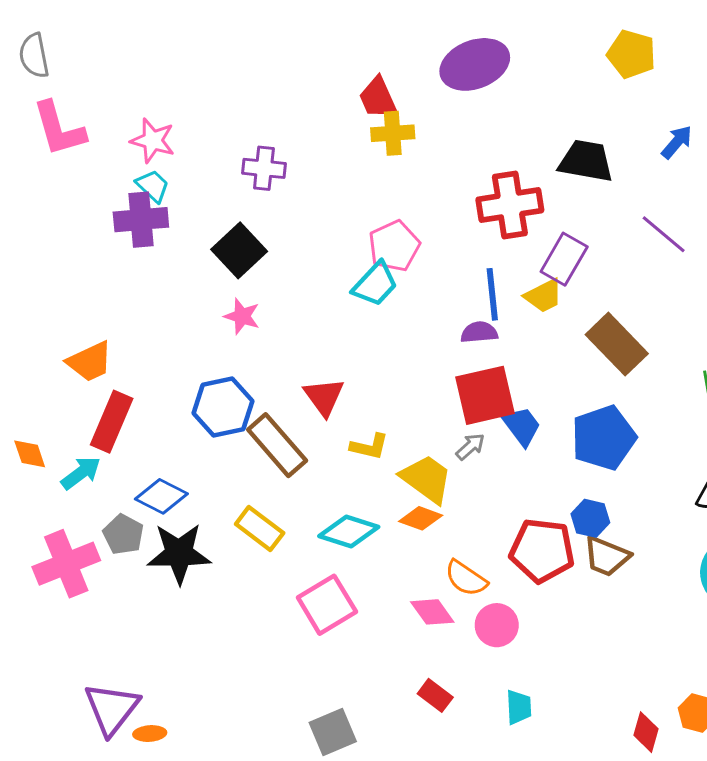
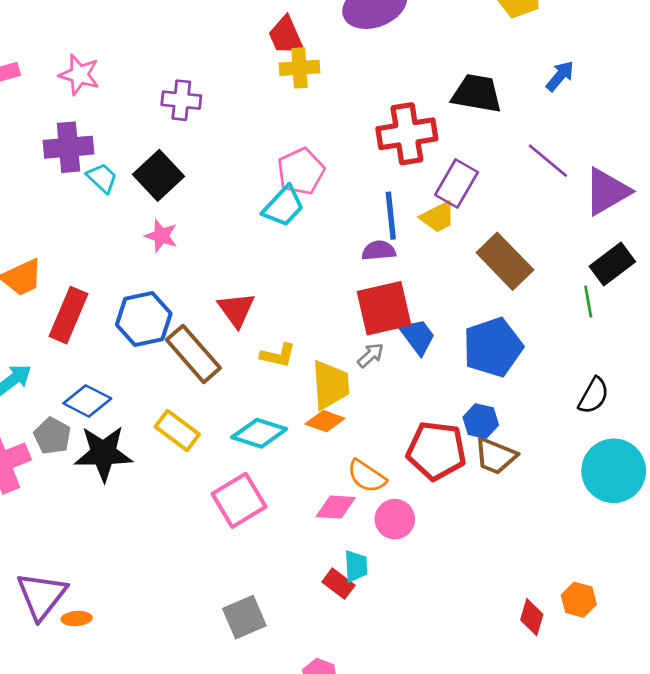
cyan trapezoid: (153, 186) -> (102, 178), moved
red rectangle: (112, 422) -> (68, 315), moved
yellow trapezoid: (426, 479) -> (330, 385), turned 50
pink diamond: (432, 612) -> (336, 507), turned -51
cyan trapezoid: (519, 707) -> (356, 566), moved

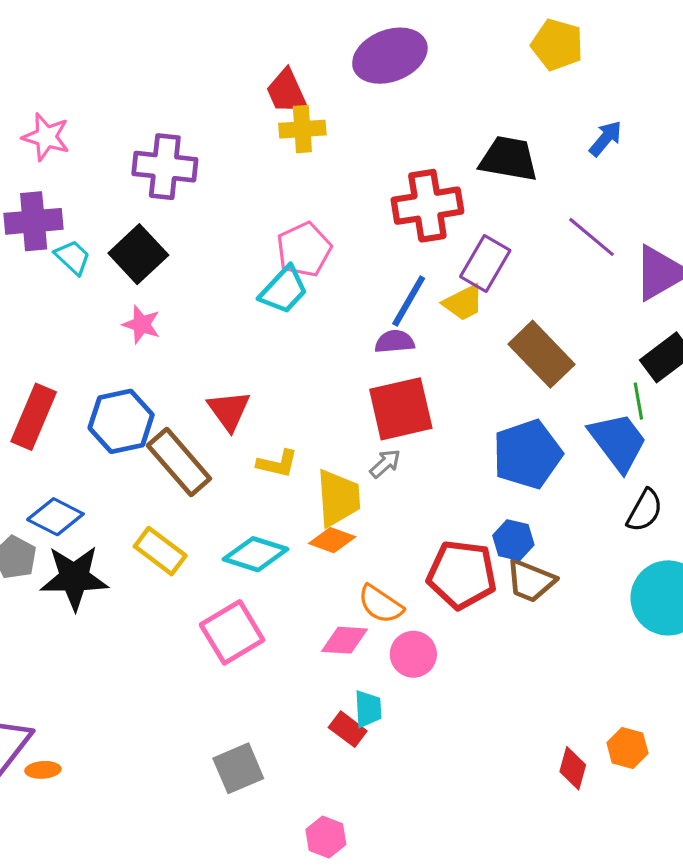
purple cross: (181, 100) -> (165, 167), size x1.4
blue line: (391, 216) -> (409, 301), turned 36
blue trapezoid: (418, 336) -> (618, 442), moved, size x1.4

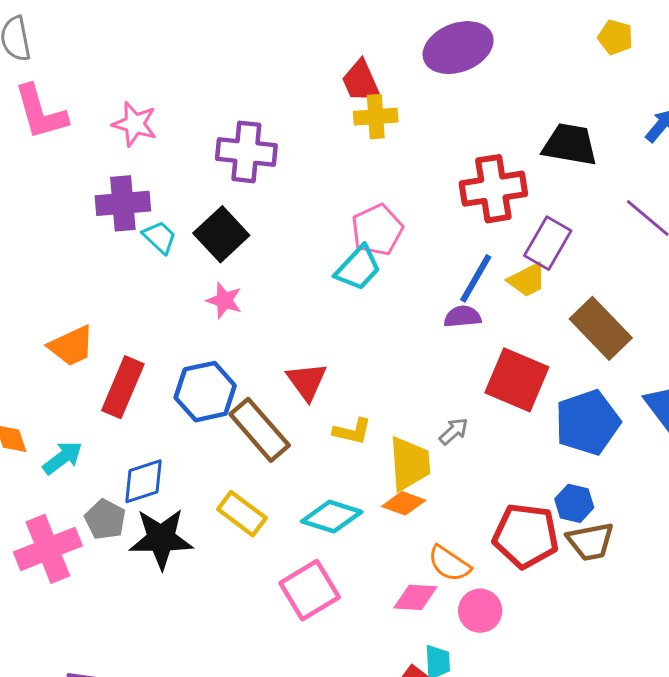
yellow pentagon: (557, 45) -> (615, 37), size x0.7
red square: (401, 409) -> (517, 380), moved, turned 36
blue diamond: (55, 517) -> (143, 481), turned -45
brown trapezoid: (531, 581) -> (590, 542), turned -33

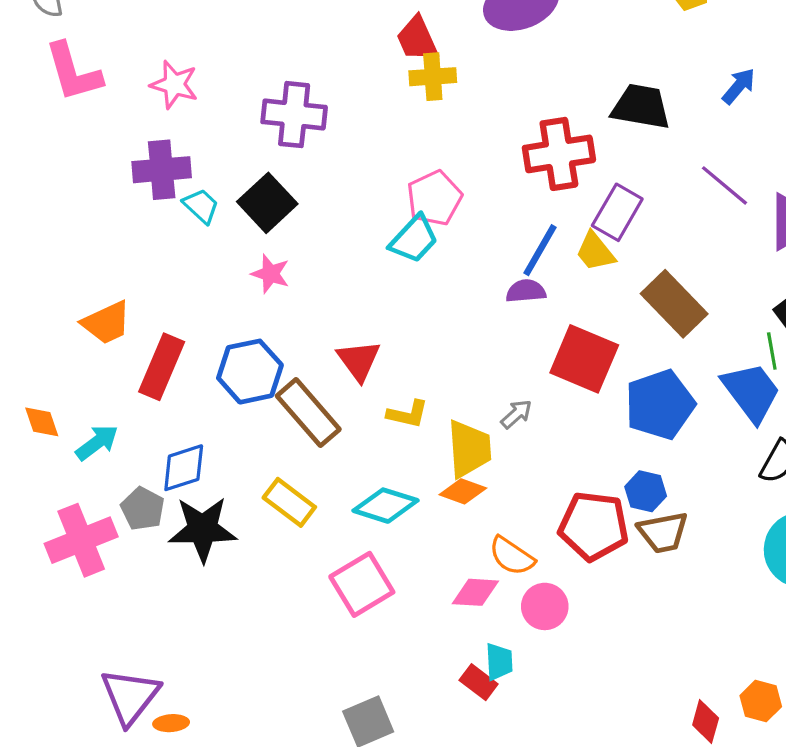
yellow trapezoid: (527, 280) -> (595, 252), turned 78

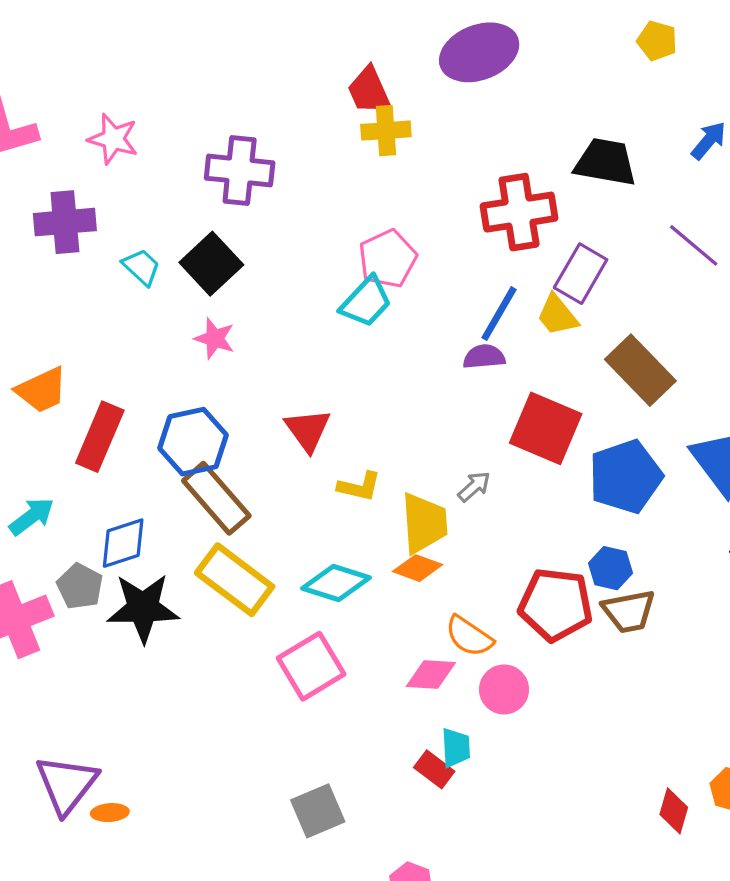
purple cross: (162, 170) -> (65, 222), moved
brown rectangle: (308, 413) -> (216, 498), moved
yellow rectangle: (289, 502) -> (235, 580), size x1.4

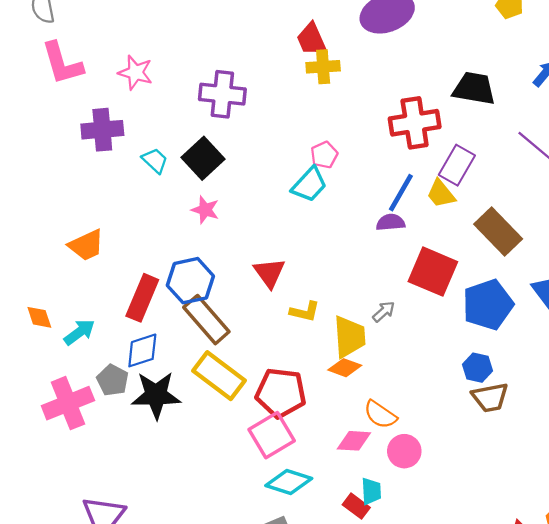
pink pentagon: (388, 259) -> (324, 155), size x0.7
red rectangle: (100, 437) -> (142, 298), moved
cyan diamond: (336, 583) -> (289, 482), moved
red pentagon: (556, 605) -> (281, 393), moved

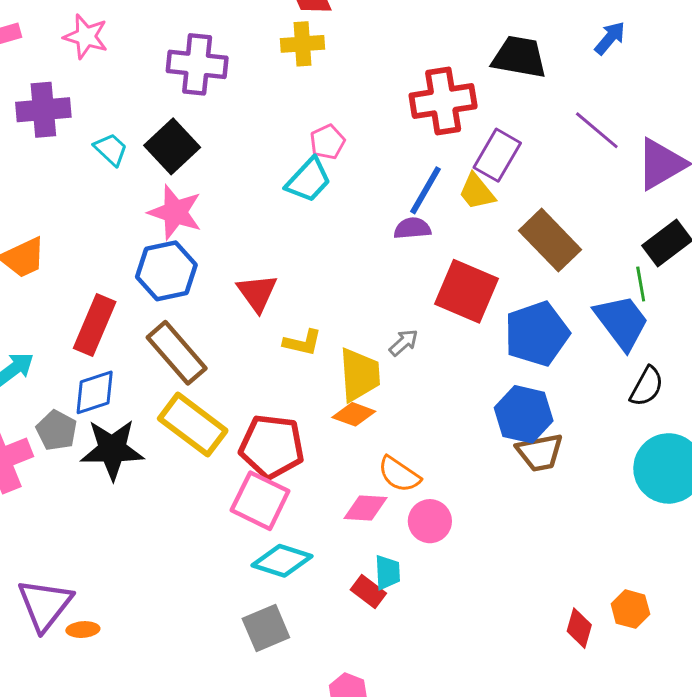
yellow cross: (323, 67) -> (303, 44), moved
pink star: (205, 210) -> (175, 212), size x1.5
blue hexagon: (190, 281) -> (166, 271), moved
blue hexagon: (478, 368) -> (524, 414), size x1.5
pink square: (272, 435) -> (260, 501), turned -33

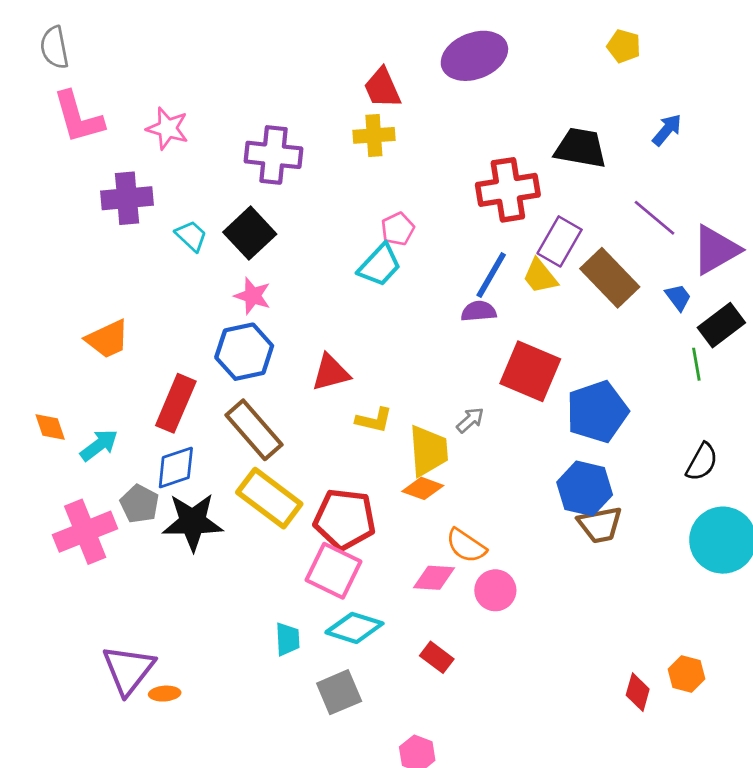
pink star: (175, 212) -> (253, 296), size x0.7
brown rectangle: (550, 240) -> (610, 278), moved
red triangle: (257, 293) -> (331, 373), turned 51
blue trapezoid: (622, 322) -> (678, 297), moved, size x0.5
cyan trapezoid: (387, 572) -> (287, 639), moved

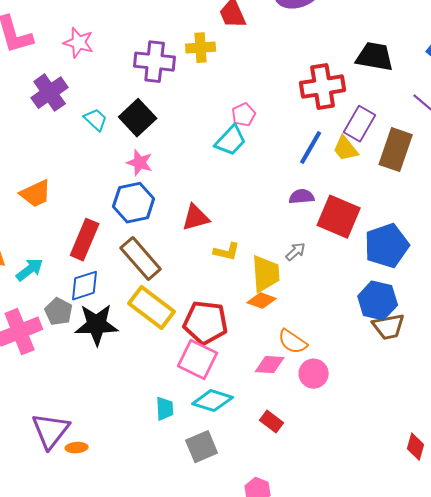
yellow cross: (374, 135) -> (201, 48), moved
purple cross: (127, 198) -> (50, 93), turned -30
brown rectangle: (610, 278) -> (396, 150), turned 63
purple semicircle: (479, 311) -> (302, 197), moved

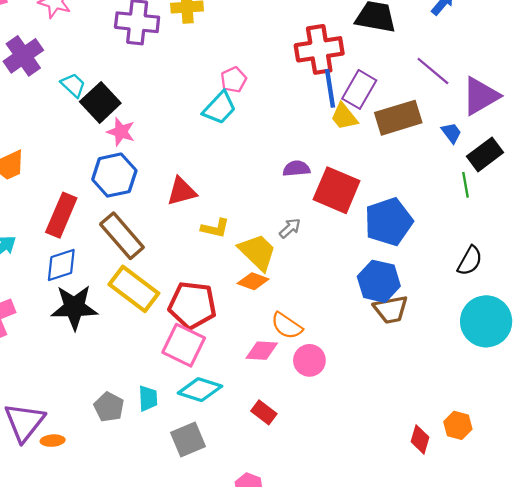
black square: (138, 118) -> (100, 102), moved
blue line: (311, 148) -> (330, 88), moved, turned -39
brown rectangle: (396, 150) -> (398, 118), turned 54
yellow trapezoid: (266, 274) -> (257, 252), turned -42
gray pentagon: (59, 312) -> (109, 407), moved

